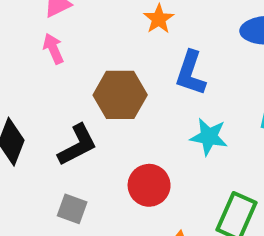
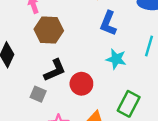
brown hexagon: (120, 95) -> (49, 30), moved
black L-shape: (77, 145) -> (55, 70), moved

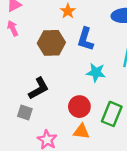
brown hexagon: (49, 30) -> (51, 43), moved
red circle: (81, 84) -> (79, 107), moved

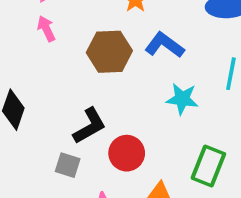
blue L-shape: (85, 39) -> (165, 45), turned 110
red circle: (79, 107) -> (127, 153), moved

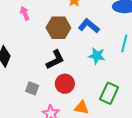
black L-shape: (89, 126) -> (55, 60), moved

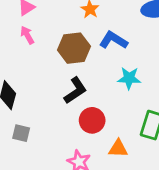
gray square: (32, 88) -> (21, 133), moved

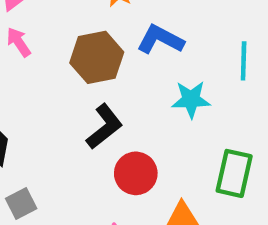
gray square: (21, 133) -> (21, 204), turned -36

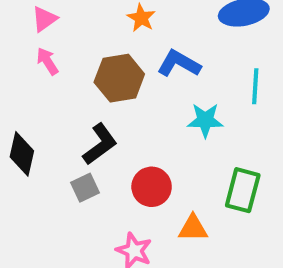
black L-shape: (104, 127) -> (100, 144), moved
gray square: (21, 204) -> (85, 188), moved

